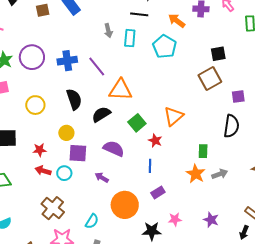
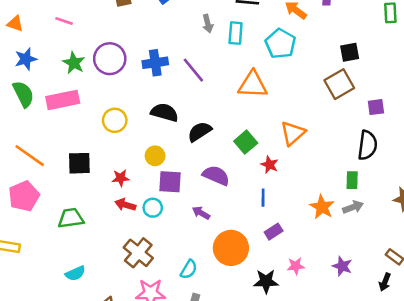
orange triangle: (121, 90) -> (253, 85), moved
black semicircle: (74, 99) -> (164, 112), turned -55
green rectangle: (203, 151) -> (352, 180), moved

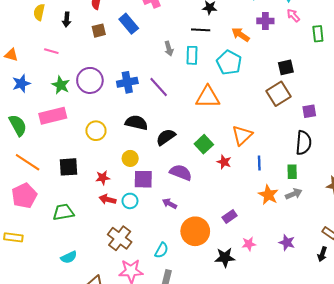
green semicircle: (23, 94) -> (18, 125), moved
blue line: (263, 198) -> (259, 163), moved

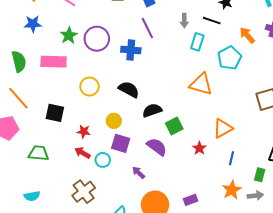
gray arrow: (169, 49) -> (184, 20), moved
purple line: (159, 87) -> (147, 28), moved
green square: (204, 144) -> (174, 126), moved

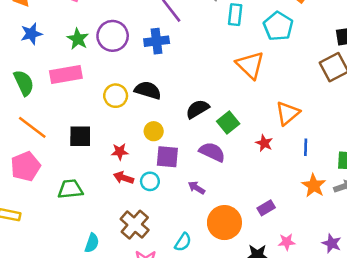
orange triangle: (201, 84) -> (250, 65), turned 40
black semicircle: (129, 89) -> (148, 90), moved
cyan semicircle: (32, 196) -> (92, 243), moved, turned -49

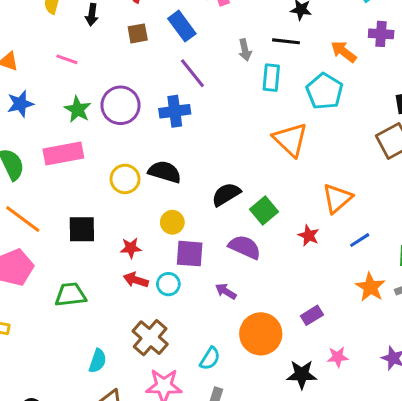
blue line: (306, 147) -> (360, 240), turned 56

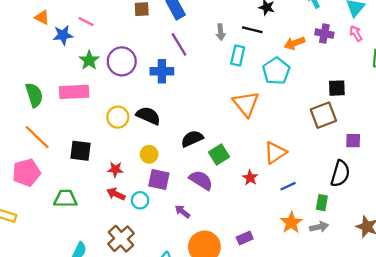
orange arrow: (344, 52) -> (295, 43), turned -66
blue star: (20, 104) -> (63, 35), moved

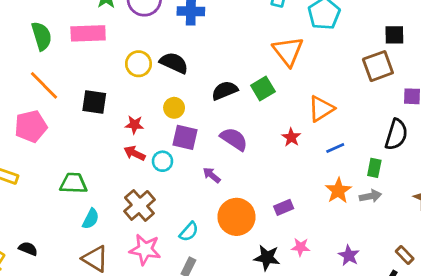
green square: (219, 155) -> (263, 89), moved
green trapezoid: (65, 199) -> (73, 183), moved

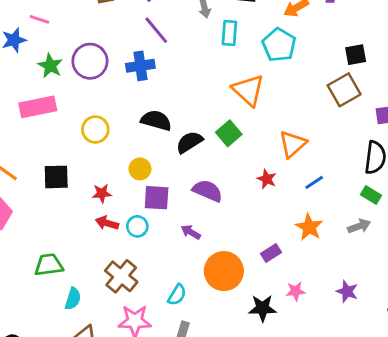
black semicircle: (174, 63) -> (156, 120), moved
green rectangle: (374, 168) -> (371, 195), moved, turned -60
orange star: (338, 191) -> (309, 227), moved

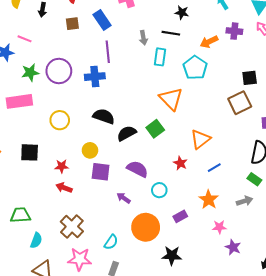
purple line: (156, 30) -> (108, 52), turned 30
green star: (50, 66) -> (30, 73), turned 30
cyan circle: (137, 226) -> (159, 190), moved
pink star: (296, 291) -> (219, 227), moved

